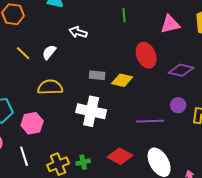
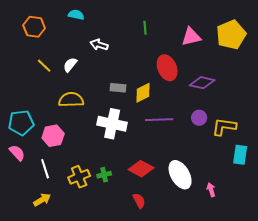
yellow diamond: (122, 80) -> (143, 93), turned -40
purple line: (150, 121) -> (159, 120), moved

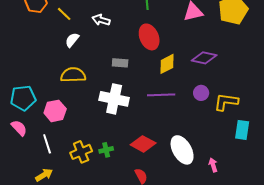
yellow line: (44, 66) -> (64, 14), moved
red ellipse: (167, 68) -> (149, 37), moved
yellow diamond: (143, 93) -> (167, 64), moved

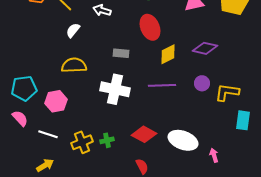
white line: (47, 144) -> (48, 134), turned -54
white ellipse: (182, 150) -> (183, 140), turned -40

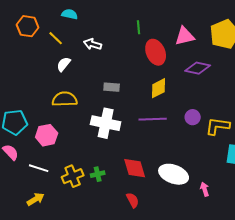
red ellipse: (150, 27) -> (156, 52), moved
purple diamond: (205, 48) -> (198, 68), moved
red diamond: (144, 134) -> (135, 168), turned 45

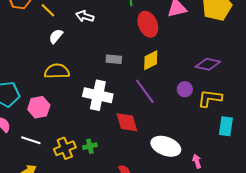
purple diamond: (198, 68) -> (208, 64), moved
gray rectangle: (112, 87) -> (114, 59), moved
purple line: (153, 119) -> (145, 91), turned 56
red diamond: (135, 168) -> (127, 122), moved

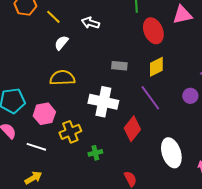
red diamond: (127, 122) -> (132, 129), turned 55
white ellipse: (166, 146) -> (171, 153), turned 52
yellow cross: (65, 148) -> (70, 132), moved

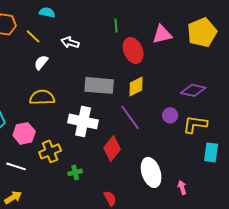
gray rectangle: (119, 66) -> (99, 85), size x1.8

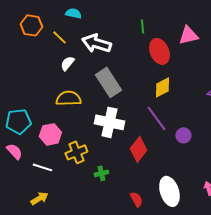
white arrow: (70, 42) -> (96, 43), size x1.6
gray rectangle: (99, 85) -> (108, 82), moved, turned 52
purple circle: (170, 115) -> (183, 135), moved
white ellipse: (151, 172) -> (169, 191), moved

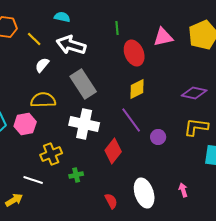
cyan semicircle: (73, 13) -> (62, 17), moved
pink hexagon: (50, 134) -> (25, 124), moved
white line: (42, 167) -> (33, 180), moved

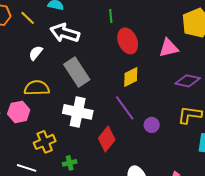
pink triangle: (163, 37) -> (169, 48), moved
yellow line: (34, 39) -> (28, 18), moved

